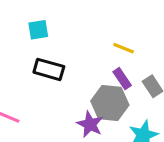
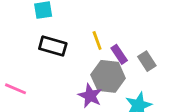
yellow line: (124, 48) -> (97, 40), moved, turned 48

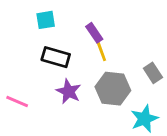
purple rectangle: (119, 54) -> (94, 33), moved
purple star: (90, 96) -> (69, 91), moved

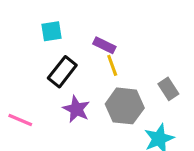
purple rectangle: (94, 33) -> (104, 45), turned -30
black rectangle: (56, 57) -> (62, 72), turned -68

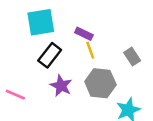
cyan square: (51, 31) -> (41, 22), size x1.6
gray rectangle: (168, 89) -> (132, 57), moved

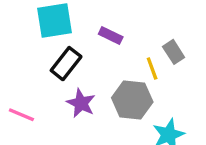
yellow line: (90, 50) -> (152, 68), moved
gray rectangle: (132, 57) -> (174, 52), moved

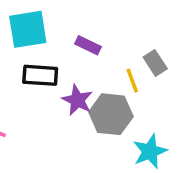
black rectangle: (66, 64) -> (40, 75), turned 56
purple star: (81, 103) -> (77, 100), moved

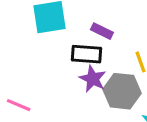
black rectangle: (40, 75) -> (87, 54), moved

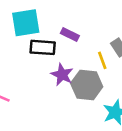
black rectangle: (87, 54) -> (43, 47), moved

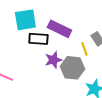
purple rectangle: (70, 34) -> (59, 29), size x1.6
purple star: (62, 75) -> (53, 60), turned 30

